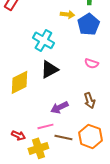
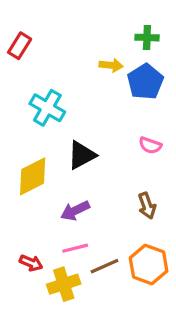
cyan cross: (43, 40) -> (47, 108), moved
purple arrow: (59, 107) -> (75, 211), moved
brown line: (63, 137) -> (104, 266), turned -36

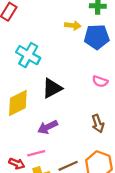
blue pentagon: (145, 82) -> (97, 37), turned 30
pink line: (75, 248) -> (36, 153), moved

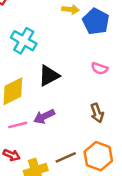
blue pentagon: (97, 37) -> (96, 21), turned 30
pink line: (36, 153) -> (18, 125), moved

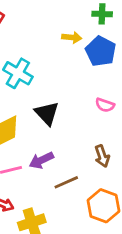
black triangle: (49, 76) -> (47, 113), turned -45
brown line: (66, 157) -> (66, 182), moved

